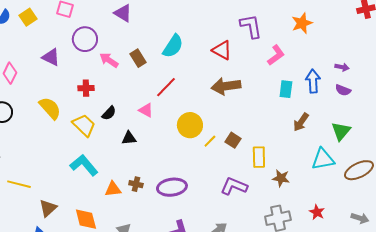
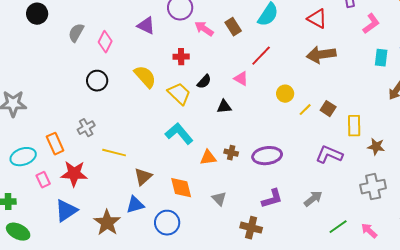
yellow circle: (190, 125) -> (285, 94), size x0.7

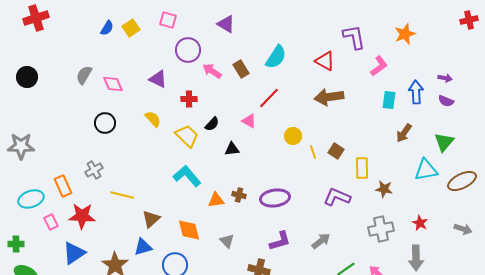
black circle: (37, 14) -> (27, 77), moved
purple triangle: (146, 26) -> (158, 79), moved
pink diamond: (105, 42) -> (113, 84), turned -50
yellow semicircle: (145, 77) -> (153, 119), size x0.7
yellow line: (305, 110) -> (313, 152), turned -64

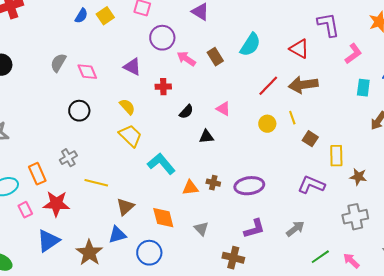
red line: (269, 98) -> (268, 86), moved
yellow trapezoid: (187, 136) -> (130, 136), moved
yellow line: (313, 152) -> (292, 118), moved

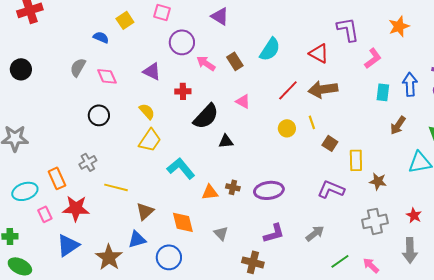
blue semicircle: (81, 16) -> (101, 37), moved, turned -98
pink triangle: (223, 109) -> (243, 101), moved
black semicircle: (186, 112) -> (206, 116), size x1.8
yellow trapezoid: (130, 136) -> (150, 140), turned 80

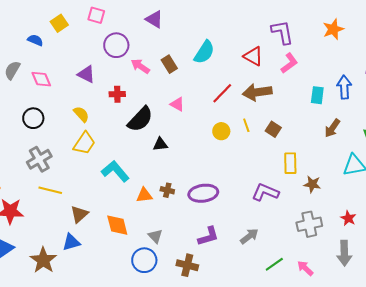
pink L-shape: (373, 58) -> (289, 63), moved
brown square: (330, 143) -> (273, 129), moved
gray cross: (88, 162) -> (39, 159), moved, size x1.4
blue circle: (169, 257) -> (144, 260), moved

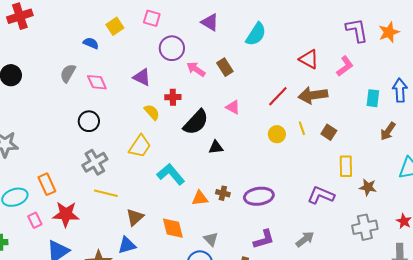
purple L-shape: (282, 32) -> (357, 30), moved
cyan semicircle: (204, 52) -> (256, 34), moved
yellow semicircle: (81, 114) -> (152, 112), moved

